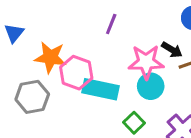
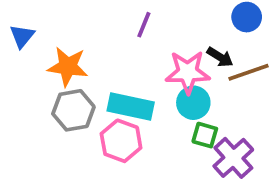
pink hexagon: (76, 73) -> (121, 141), moved
gray hexagon: (32, 97) -> (73, 110), moved
green square: (134, 123) -> (205, 135), moved, turned -30

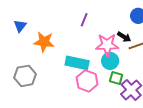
gray hexagon: (73, 110) -> (25, 76), moved
pink hexagon: (121, 141) -> (87, 81), moved

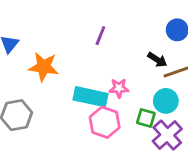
pink star: (107, 45) -> (119, 88), moved, size x0.6
cyan circle: (110, 61) -> (166, 101), moved

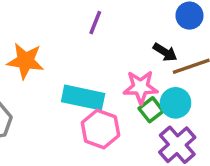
pink star: (119, 88) -> (141, 87), moved, size x1.4
green square: (146, 118) -> (151, 110), moved, turned 36

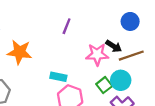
pink star: (141, 87) -> (97, 54), moved
cyan rectangle: (83, 98) -> (58, 77), size x0.6

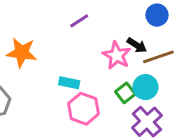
purple line: (67, 26) -> (79, 21), turned 35
pink star: (97, 54) -> (117, 55), turned 30

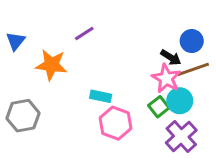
blue circle: (157, 15) -> (192, 41), moved
purple line: (79, 21) -> (84, 34), moved
pink star: (117, 55) -> (166, 78), moved

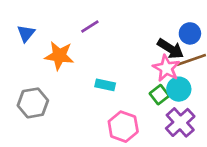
black arrow: (171, 57) -> (170, 49), size x1.4
pink hexagon: (116, 123) -> (123, 127), moved

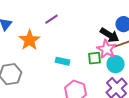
orange star: (59, 56) -> (30, 40), turned 30
green square: (159, 95) -> (95, 58), moved, turned 32

